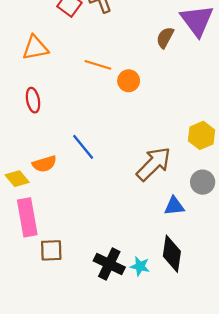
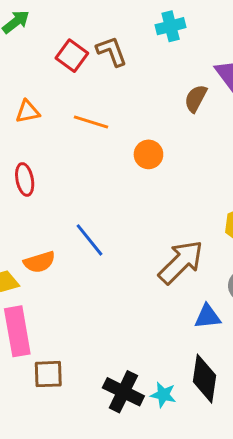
orange triangle: (35, 48) -> (28, 112), size x0.7
orange line: (98, 65) -> (91, 122), moved

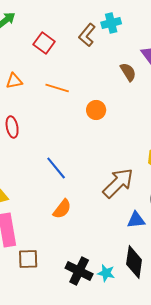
brown L-shape: (112, 51) -> (87, 35), moved, turned -120
brown semicircle: (196, 98) -> (128, 72), turned 120
orange semicircle: (39, 262) -> (62, 209), moved, turned -35

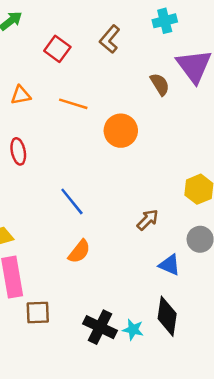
cyan cross: (111, 23) -> (165, 21), moved
orange circle: (96, 110) -> (121, 131), size x1.4
brown arrow: (118, 183) -> (148, 220), size x0.6
blue triangle: (136, 220) -> (170, 265), turned 30

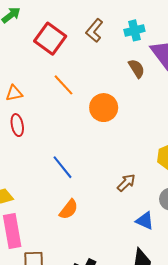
cyan cross: (165, 21) -> (134, 30), moved
red square: (57, 49) -> (50, 39), size x1.4
orange triangle: (21, 95) -> (14, 93), moved
orange line: (73, 104) -> (64, 85), turned 30

